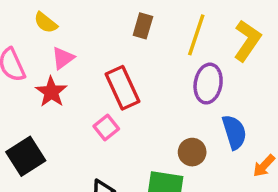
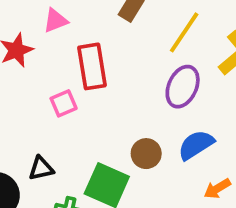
pink triangle: (63, 58) -> (55, 21), moved
blue semicircle: (234, 132) -> (196, 145), turned -120

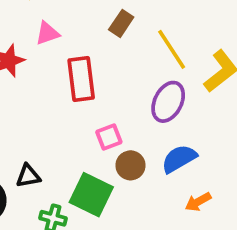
yellow line: (184, 32) -> (172, 49), turned -69
pink square: (64, 103) -> (109, 137), moved

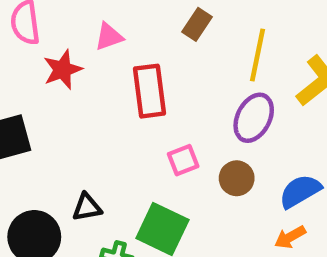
yellow line: (172, 49) -> (257, 55), turned 45
blue semicircle: (179, 159) -> (300, 191), moved
brown circle: (130, 165) -> (237, 178), moved

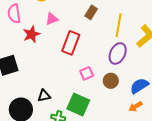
red rectangle: (149, 91) -> (71, 43), turned 30

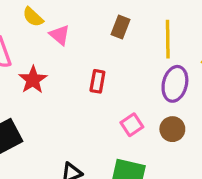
pink triangle: (52, 19) -> (60, 35), moved, turned -48
red rectangle: (71, 43) -> (97, 81), size x0.6

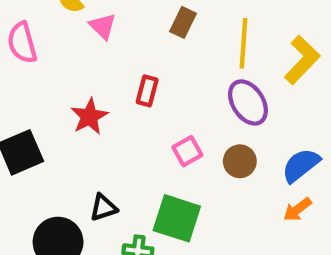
red star: (33, 80) -> (89, 116), moved
purple ellipse: (175, 84) -> (248, 102), turned -52

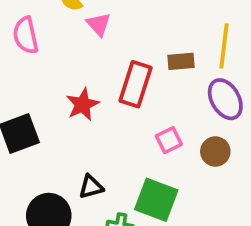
brown rectangle: (183, 22) -> (181, 61), moved, turned 56
red rectangle: (147, 91) -> (135, 84), size x1.6

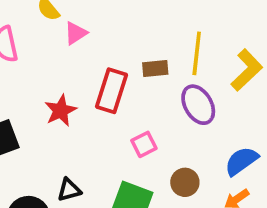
pink triangle: (99, 24) -> (76, 33), turned 40
brown circle: (215, 151) -> (185, 182), moved

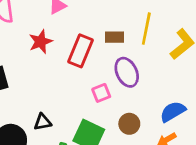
purple ellipse: (198, 105) -> (127, 72), moved
red star: (61, 111) -> (41, 42), moved

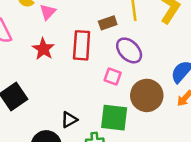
pink square: (101, 93) -> (113, 76), turned -30
brown circle: (129, 124) -> (147, 95), size x1.6

